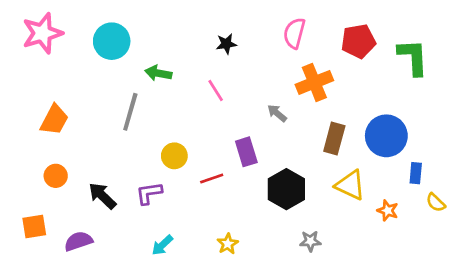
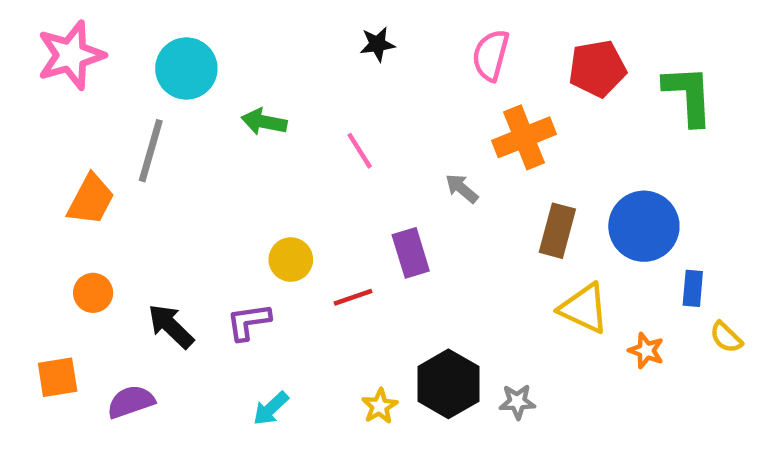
black star: (226, 44) -> (377, 44), moved
gray line: (130, 112) -> (151, 151), moved
black hexagon: (286, 189) -> (448, 384), moved

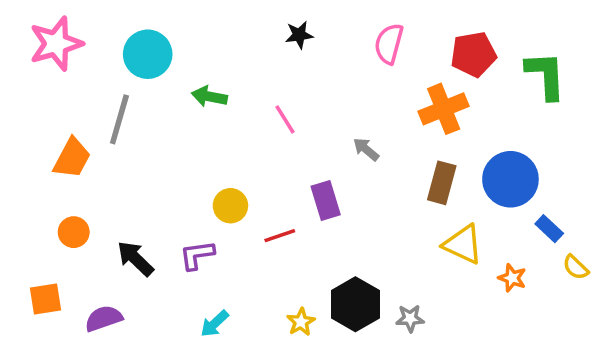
orange cross: (524, 137) -> (444, 109), moved
blue rectangle: (693, 288) -> (549, 229), turned -52

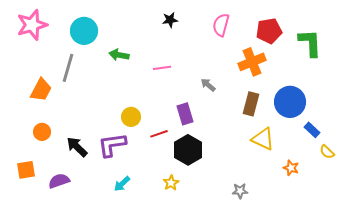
pink line: (285, 119) -> (162, 68), turned -66
purple L-shape: (197, 255) -> (112, 145), size x1.4
orange star: (512, 278) -> (291, 168), moved
black hexagon: (355, 304) -> (188, 150), moved
gray star: (410, 318) -> (240, 191), moved

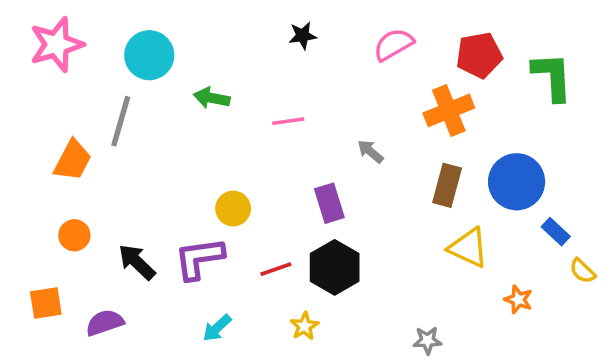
pink semicircle: (221, 25) -> (394, 44), turned 45
red line: (159, 134) -> (276, 269), moved

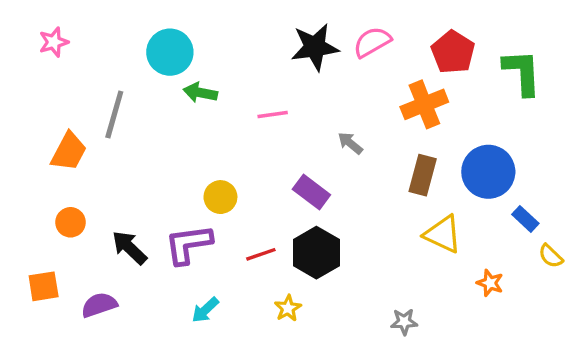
black star: (303, 36) -> (315, 47), moved, size x1.8
pink star: (57, 44) -> (54, 42), size x0.6
cyan circle: (149, 55) -> (170, 52), moved
red pentagon: (479, 55) -> (453, 52), turned -30
purple rectangle: (329, 203) -> (311, 192), turned -36

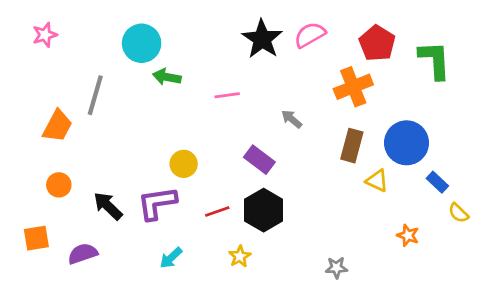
black star: (315, 47) -> (262, 39), turned -30
yellow triangle: (443, 234) -> (377, 181), moved, size x0.7

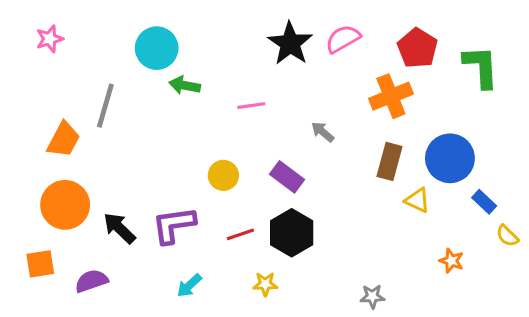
yellow circle: (184, 164) -> (223, 175), moved
orange circle: (59, 185) -> (65, 205), size x1.8
yellow star: (240, 256) -> (265, 284), turned 30

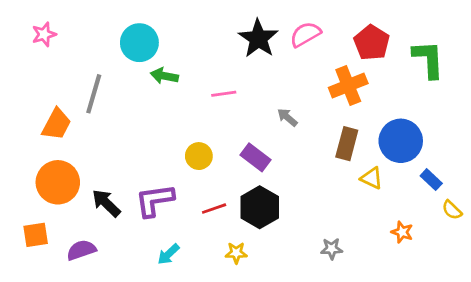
gray star: (372, 296) -> (332, 249), moved

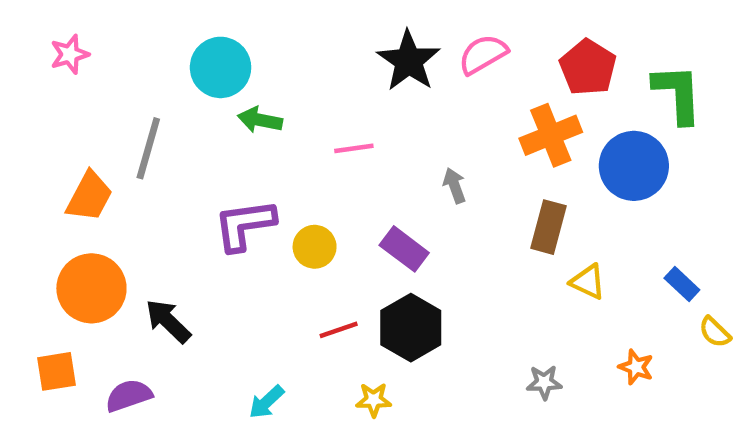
gray arrow: (287, 117) -> (455, 186), turned 30
blue circle: (401, 141) -> (634, 166), moved
purple L-shape: (155, 200) -> (245, 225), moved
gray star: (332, 249) -> (544, 382), moved

